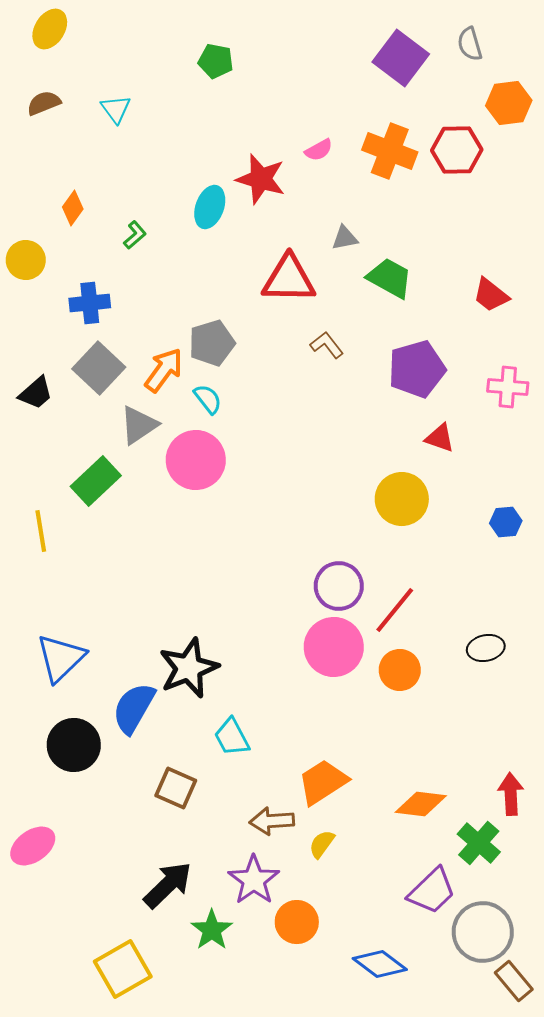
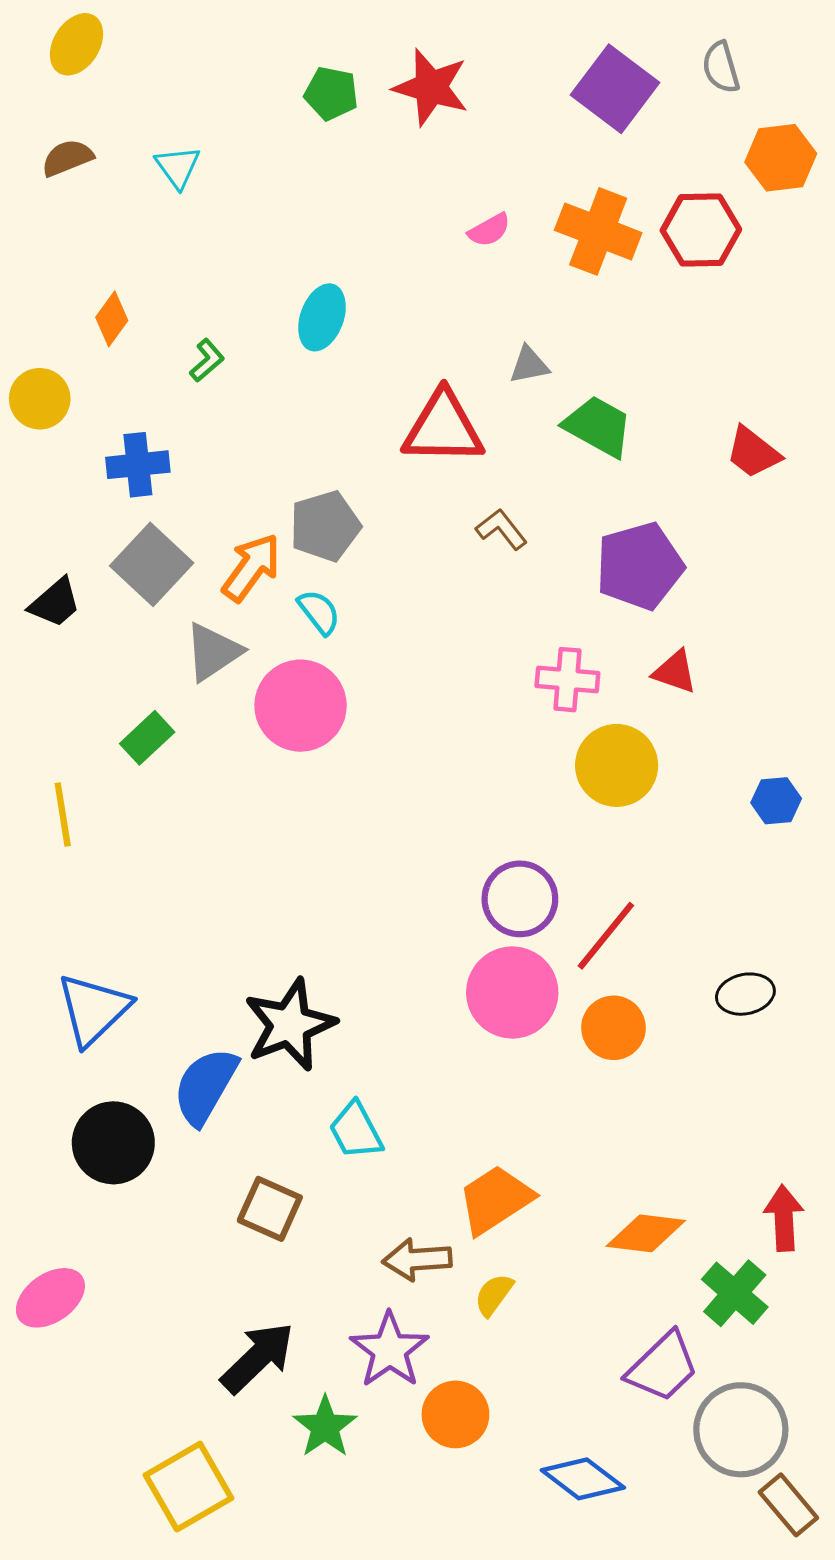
red star: (261, 179) -> (431, 87), moved
pink cross: (508, 387) -> (567, 680), moved
green rectangle: (96, 481) -> (147, 738), size x0.7

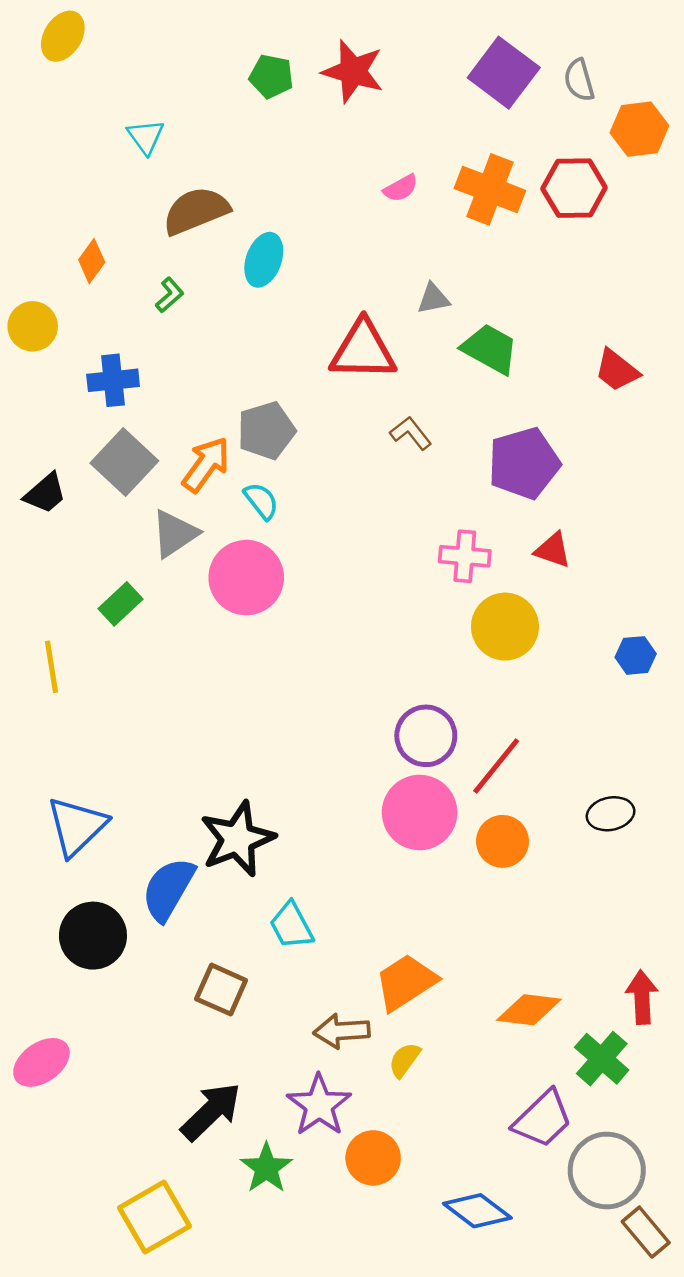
gray semicircle: (721, 67) -> (579, 80), moved
brown semicircle: (67, 158) -> (196, 211), moved, size x1.6

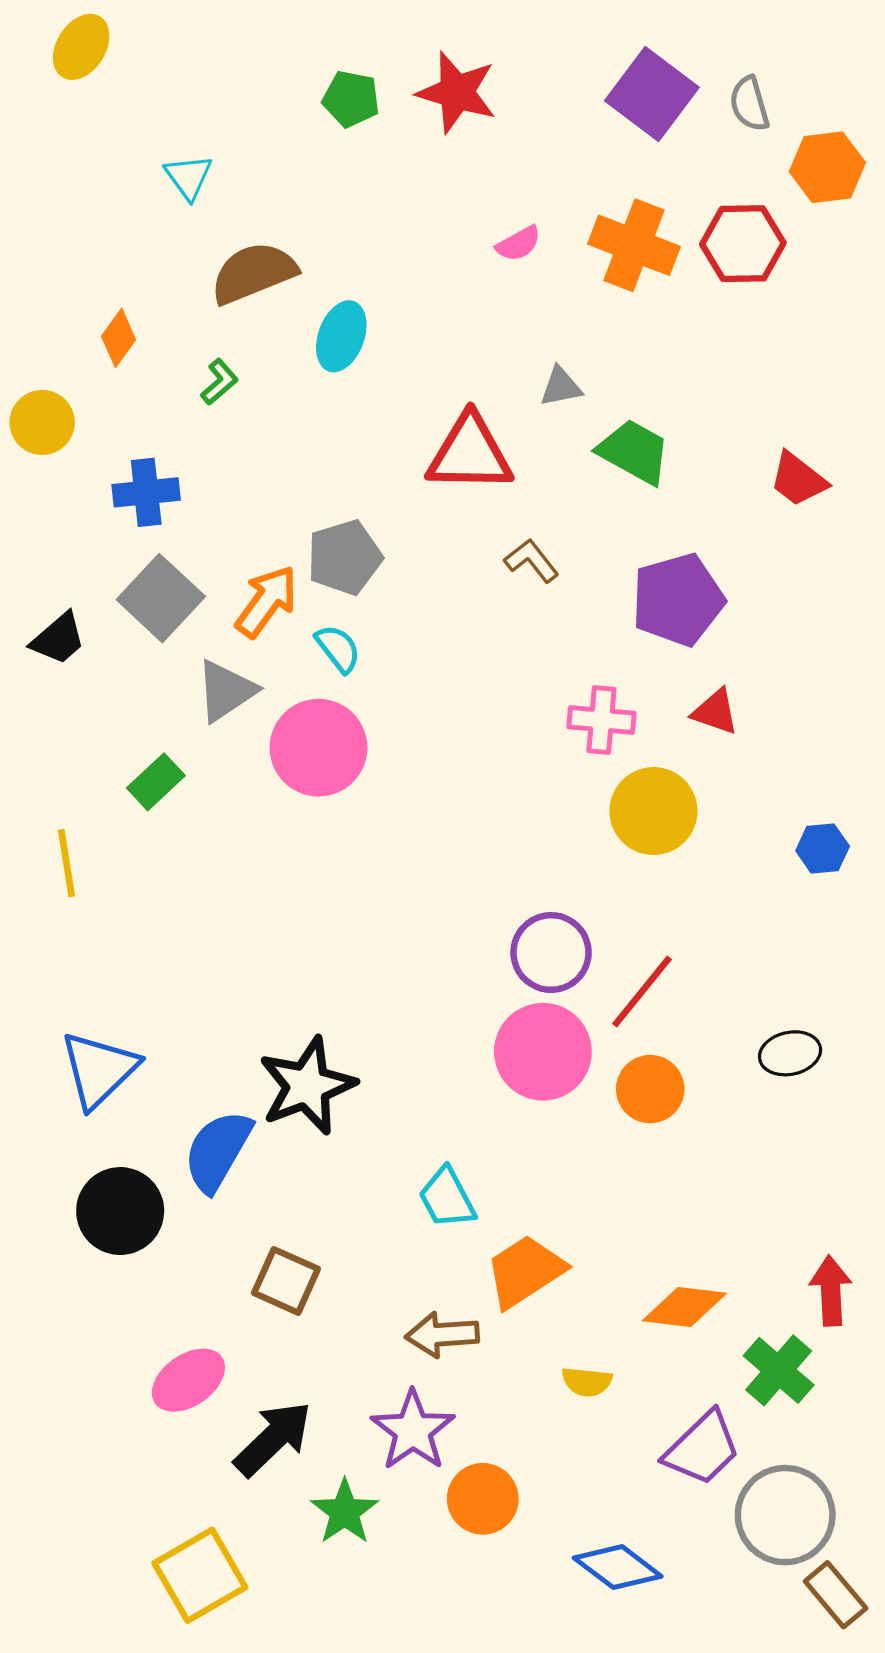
cyan trapezoid: (291, 926) -> (447, 1198), moved
yellow semicircle: (404, 1060) -> (587, 1382), moved, turned -120
pink ellipse: (41, 1062) -> (188, 1380), moved

